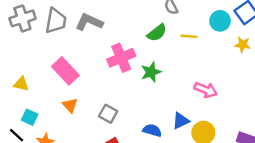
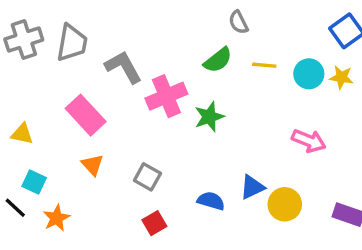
cyan circle: (220, 21) -> (309, 74), moved
gray L-shape: (89, 22) -> (123, 67), moved, turned 36
pink arrow: (206, 90) -> (309, 141), moved

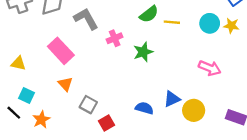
yellow line: (264, 65) -> (172, 22), moved
pink cross: (166, 96) -> (115, 38), size x0.6
gray square: (147, 177) -> (88, 105), moved

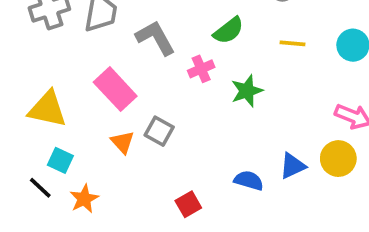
green semicircle: (149, 14) -> (229, 31), moved
yellow triangle: (18, 63) -> (48, 109), size x1.6
gray square: (88, 105) -> (159, 131), moved
yellow circle: (194, 110) -> (338, 159), moved

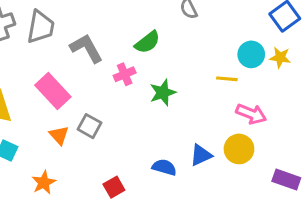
yellow line: (293, 43) -> (227, 79), moved
orange star: (84, 199) -> (44, 183), moved

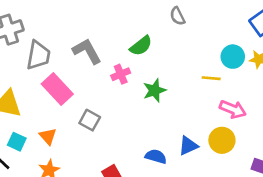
gray trapezoid: (41, 27) -> (38, 55), moved
orange triangle: (59, 135) -> (48, 136), moved

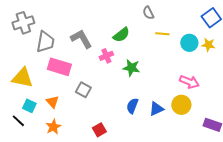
yellow line: (211, 78) -> (162, 34), moved
pink rectangle: (57, 89) -> (59, 67), turned -30
green star: (154, 90) -> (131, 68), turned 30
blue semicircle: (156, 156) -> (132, 106), moved, turned -84

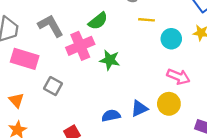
cyan circle: (189, 43) -> (171, 39), moved
pink cross: (106, 56) -> (80, 46), size x1.6
blue semicircle: (132, 106) -> (111, 116), moved, turned 56

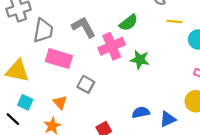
orange triangle: (16, 100) -> (60, 102), moved
blue triangle: (139, 109) -> (168, 119), moved

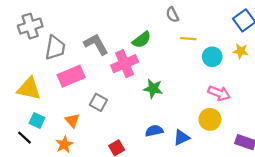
pink rectangle: (59, 59) -> (71, 76), turned -40
green star: (140, 60) -> (153, 89), moved

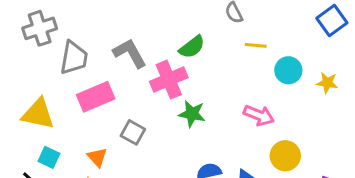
yellow star: (241, 51) -> (327, 83), moved
green star: (153, 89) -> (192, 114), moved
pink arrow: (219, 93) -> (259, 115), moved

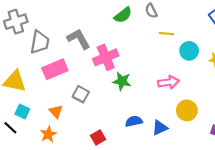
green semicircle: (192, 47) -> (123, 15), moved
pink arrow: (259, 115) -> (168, 82), turned -30

